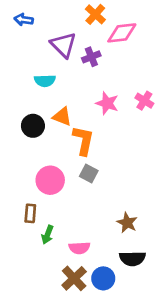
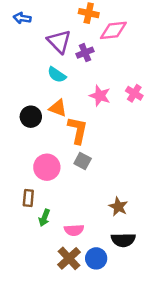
orange cross: (95, 14) -> (89, 13), turned -30
cyan semicircle: (45, 81) -> (57, 75), moved, turned 36

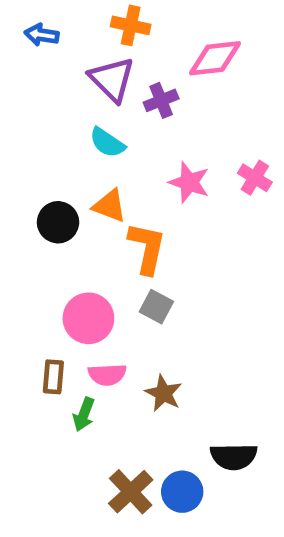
orange cross: (89, 13) -> (131, 25), moved
brown star: (118, 207) -> (163, 393), moved
pink semicircle: (74, 230) -> (107, 375), moved

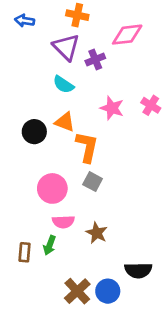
brown rectangle: (53, 377) -> (25, 252), moved

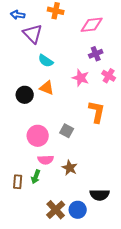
purple triangle: (66, 47) -> (33, 34), moved
purple cross: (95, 60) -> (96, 54), moved
orange L-shape: (87, 147) -> (97, 112), moved

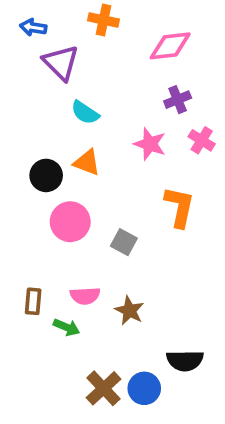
pink circle: (38, 136) -> (70, 222), moved
green arrow: (36, 177) -> (67, 327), turned -88
brown rectangle: (18, 182) -> (33, 301), moved

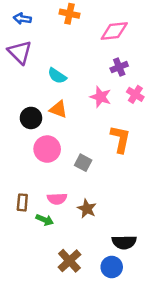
purple triangle: (61, 63) -> (20, 52), moved
blue circle: (144, 388) -> (112, 267), moved

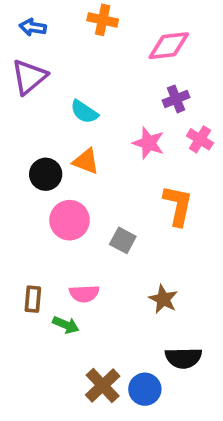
purple triangle: (20, 52) -> (29, 77), turned 35
brown star: (87, 209) -> (163, 299), moved
blue circle: (112, 267) -> (145, 389), moved

